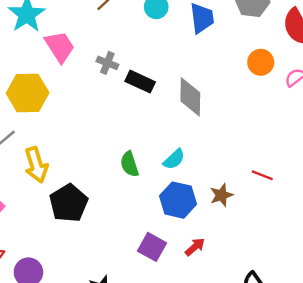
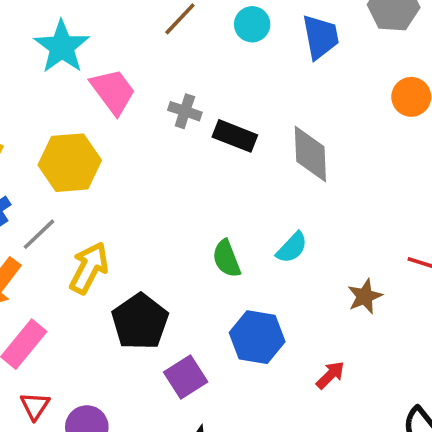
yellow arrow: (36, 165) -> (89, 268), turned -132
blue hexagon: (178, 200) -> (257, 337), moved
purple square: (152, 247) -> (186, 377), moved, turned 32

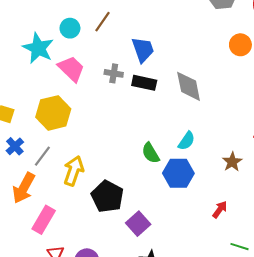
cyan circle: (252, 24) -> (70, 28), moved
blue trapezoid: (321, 37) -> (143, 50), moved
blue hexagon: (257, 337) -> (178, 173), moved

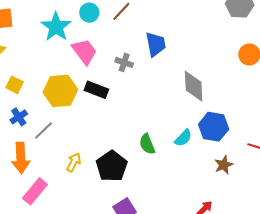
black rectangle: (144, 83) -> (96, 90), moved
yellow arrow: (74, 171) -> (74, 162), moved, size x0.7
blue hexagon: (178, 173) -> (214, 127), moved
orange arrow: (24, 188) -> (21, 158), turned -40
black pentagon: (107, 196) -> (112, 166), moved

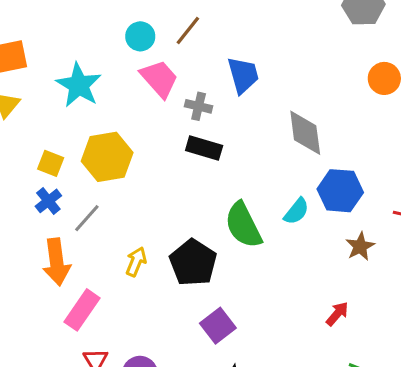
cyan star: (56, 27) -> (79, 85), moved
pink trapezoid: (84, 51) -> (159, 79), moved
yellow square: (15, 85) -> (51, 163), moved
black rectangle: (96, 90) -> (204, 148), moved
green semicircle: (147, 144) -> (243, 225), size x1.5

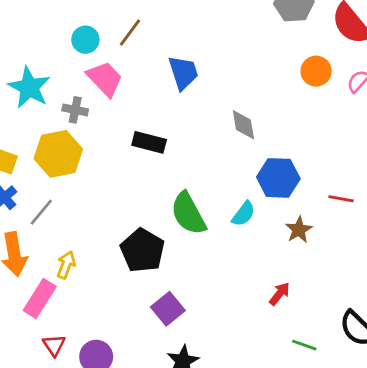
gray cross: (199, 106) -> (75, 110), moved
gray diamond: (305, 133) -> (243, 125), size x0.7
cyan semicircle: (296, 211) -> (244, 214), moved
yellow arrow: (136, 262) -> (66, 265), moved

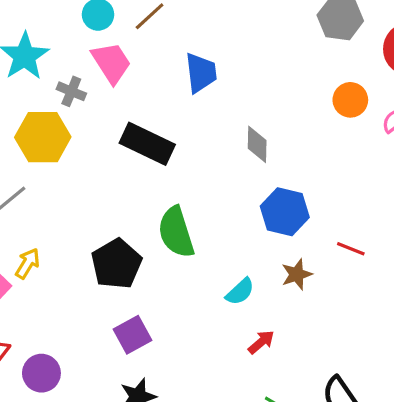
black rectangle: (149, 142) -> (147, 144), size x1.4
cyan semicircle: (244, 214) -> (240, 292), moved

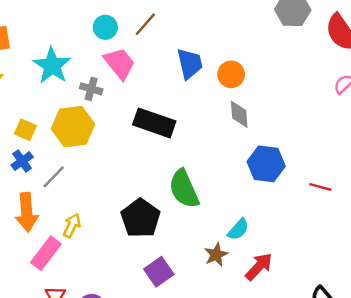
orange circle: (350, 100) -> (231, 74), moved
brown star: (297, 274) -> (216, 255), moved
red arrow: (261, 342) -> (259, 267), size x1.4

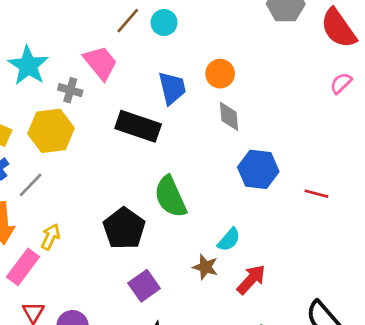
cyan circle: (105, 27) -> (164, 23), moved
blue trapezoid: (190, 64) -> (172, 88), moved
brown star: (216, 255) -> (205, 267), turned -30

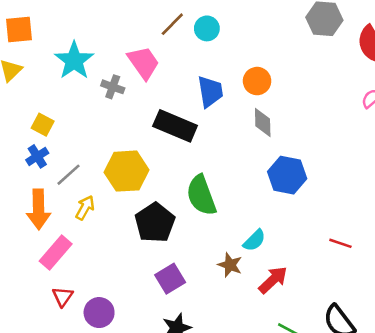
yellow hexagon: (51, 131) -> (127, 171), moved
red line: (316, 194) -> (340, 243), moved
yellow arrow: (51, 237) -> (85, 208), moved

